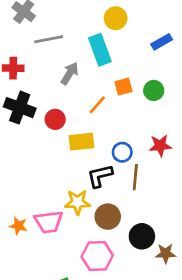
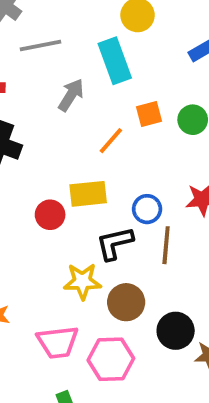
red circle: (55, 119) -> (50, 215), moved
pink trapezoid: (49, 222) -> (58, 342), moved

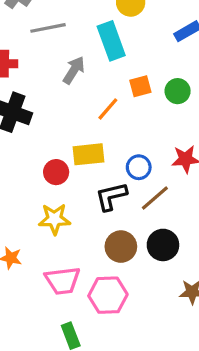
brown line: (166, 245) -> (155, 198), turned 44
yellow star: (82, 281) -> (54, 219), moved
black circle: (176, 331) -> (163, 245), moved

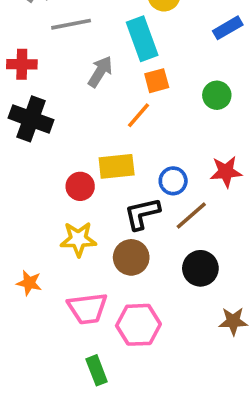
orange square: (140, 86) -> (157, 81), moved
brown circle: (121, 247) -> (131, 257), moved

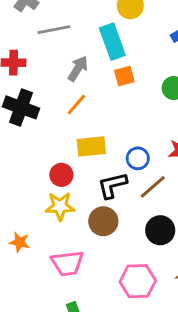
orange line: (138, 115) -> (76, 104), moved
red circle: (80, 186) -> (61, 175), moved
pink hexagon: (138, 325) -> (138, 281), moved

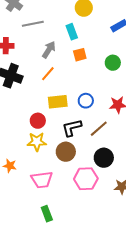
cyan rectangle: (112, 42) -> (72, 32), size x0.7
blue circle: (138, 158) -> (86, 101), moved
pink hexagon: (138, 281) -> (86, 179), moved

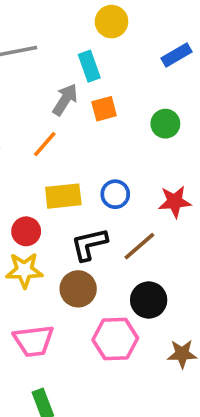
gray arrow: (49, 50) -> (65, 100), moved

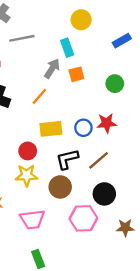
red star: (175, 202) -> (107, 123), moved

